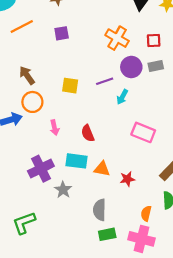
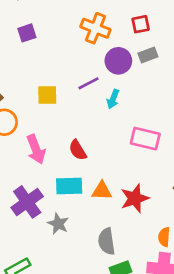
pink arrow: (54, 128) -> (36, 149), size x1.5
red star: (127, 179) -> (135, 198), size x1.5

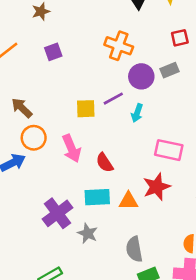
red square: (141, 24) -> (180, 38), moved
yellow square: (47, 95) -> (86, 109), moved
pink arrow: (36, 149) -> (71, 148), moved
red star: (135, 198) -> (157, 187), moved

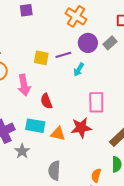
gray rectangle: (169, 70) -> (110, 43), turned -32
pink rectangle: (169, 150) -> (96, 102), turned 65

